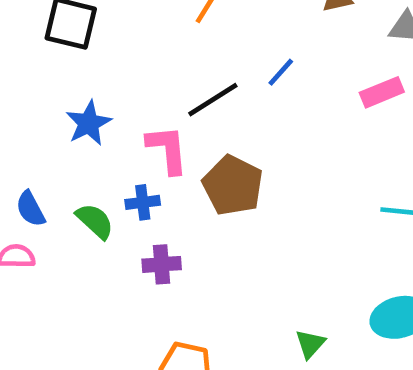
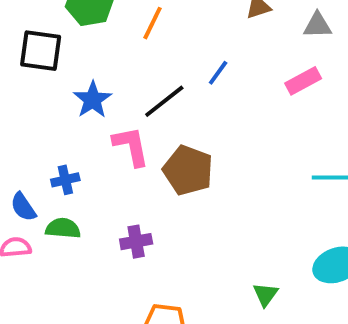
blue star: (89, 123) -> (93, 100), moved
blue cross: (143, 202) -> (65, 180), moved
green semicircle: (95, 221) -> (63, 228), moved, turned -32

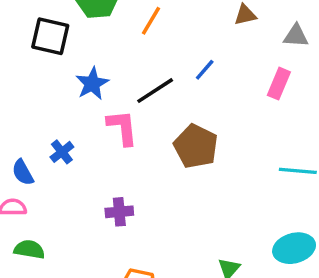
pink rectangle: (303, 81) -> (279, 84), turned -44
brown pentagon: (188, 170) -> (196, 146), moved
blue cross: (65, 180) -> (62, 152), turned -30
green semicircle: (63, 228) -> (29, 249), moved

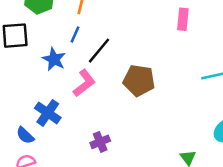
blue line: (205, 70) -> (75, 34), moved
pink L-shape: (122, 127) -> (84, 83), turned 76
blue cross: (62, 152) -> (48, 113), size x1.5

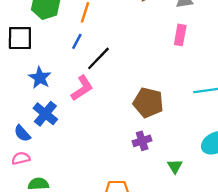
blue star: (54, 59) -> (40, 78), moved
brown pentagon: (139, 80) -> (148, 103), moved
purple cross: (100, 142) -> (142, 141), moved

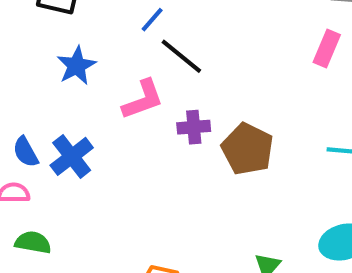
black line: (98, 58) -> (181, 56), turned 72
blue cross: (45, 114) -> (72, 156), moved
purple cross: (142, 141) -> (194, 127), moved

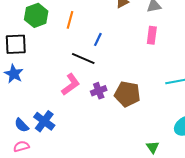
blue line: (152, 20) -> (98, 39), moved
blue star: (76, 66) -> (14, 74), moved

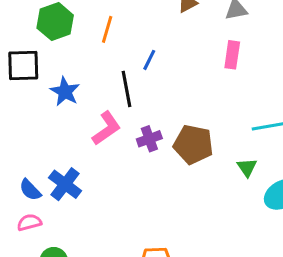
black line: (83, 58) -> (126, 89), turned 55
blue star: (14, 74) -> (65, 91), moved
green triangle: (153, 147) -> (247, 167), moved

